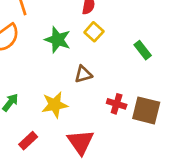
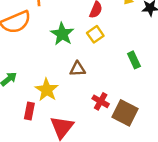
yellow star: (55, 105) -> (47, 90), turned 30
red rectangle: (28, 141) -> (29, 111), moved, turned -49

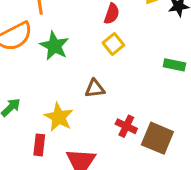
green star: (62, 34) -> (54, 46), moved
green rectangle: (134, 60) -> (174, 65), moved, turned -49

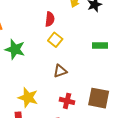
brown triangle: (95, 89) -> (60, 71), moved
red cross: (126, 126) -> (67, 101), moved

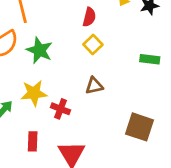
yellow star: (28, 98) -> (34, 93), moved, turned -30
red cross: (67, 101) -> (61, 109), moved

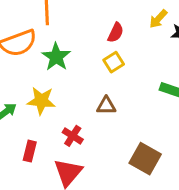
red cross: (61, 109) -> (73, 136), moved

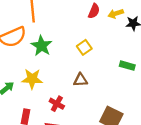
yellow arrow: (158, 19) -> (116, 14), turned 32
red semicircle: (116, 33) -> (94, 11), moved

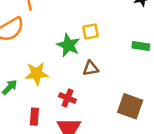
green star: (41, 46) -> (68, 45), moved
yellow square: (84, 47) -> (90, 32), turned 32

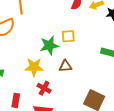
green star: (68, 45) -> (49, 45), turned 30
yellow star: (37, 74) -> (34, 67), moved

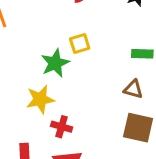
brown triangle: (65, 66) -> (133, 89), moved, turned 32

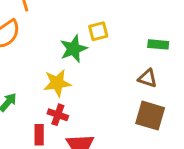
red cross: (62, 127) -> (58, 115), moved

